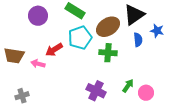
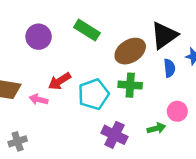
cyan pentagon: (80, 38) -> (94, 94), moved
green arrow: (128, 86) -> (156, 128), turned 40
pink circle: (146, 93) -> (177, 111), moved

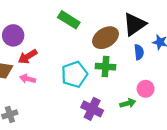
purple circle: (39, 37) -> (13, 35), moved
red arrow: (59, 81) -> (28, 57), moved

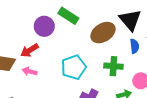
black triangle: (134, 24) -> (130, 20), turned -35
purple circle: (13, 35) -> (44, 26), moved
green cross: (105, 67) -> (113, 66), moved

